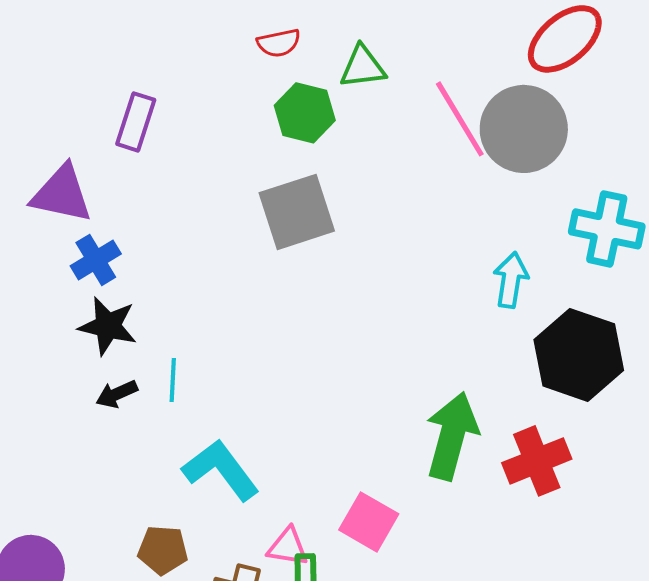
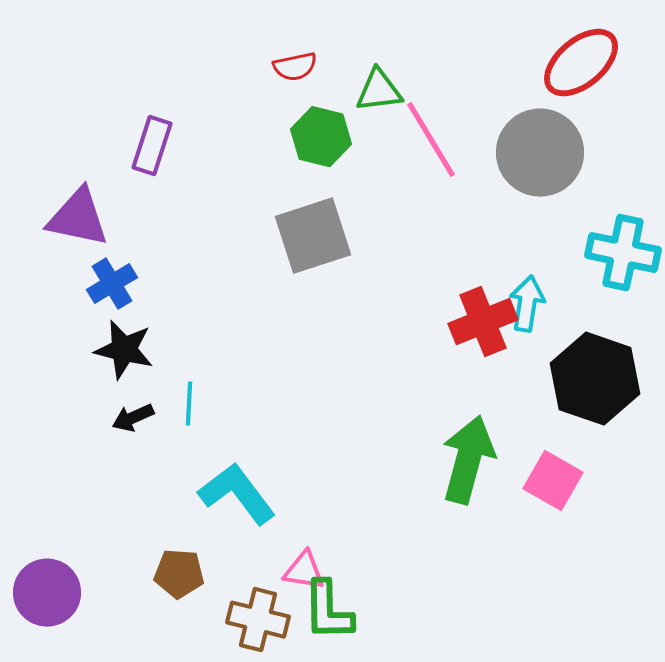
pink line: (460, 119) -> (431, 140), moved
red cross: (537, 461) -> (483, 322), moved
pink square: (369, 522) -> (553, 481), moved

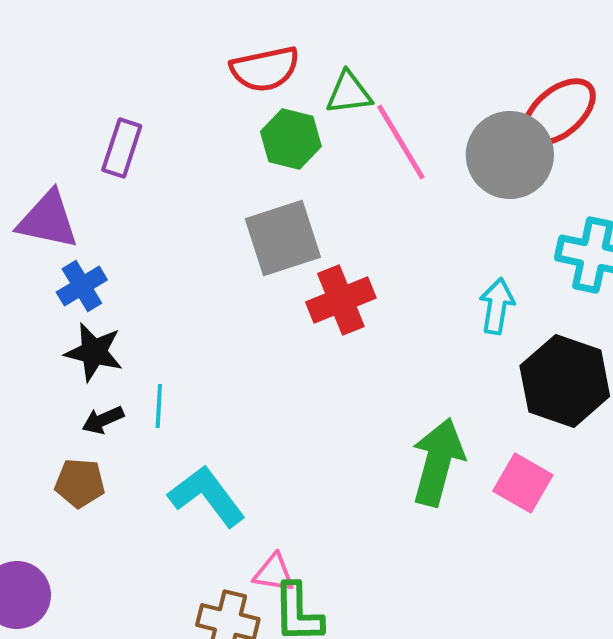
red ellipse: (581, 63) -> (559, 112), moved
red semicircle: (295, 67) -> (265, 69), size x1.6
red cross: (483, 322) -> (341, 300), moved
brown pentagon: (179, 574) -> (80, 483), moved

